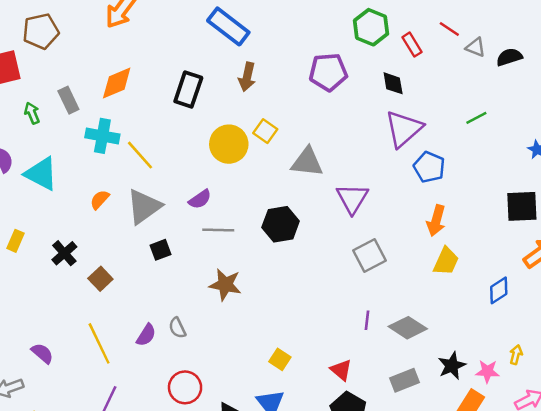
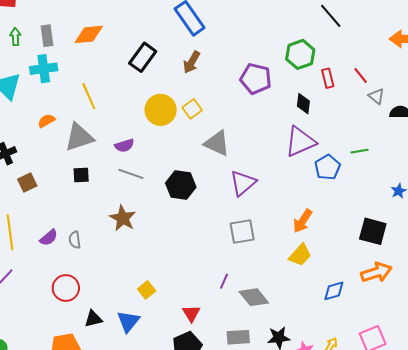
cyan cross: (102, 136) -> (44, 69), moved, turned -36
blue pentagon: (429, 167) -> (328, 167), moved

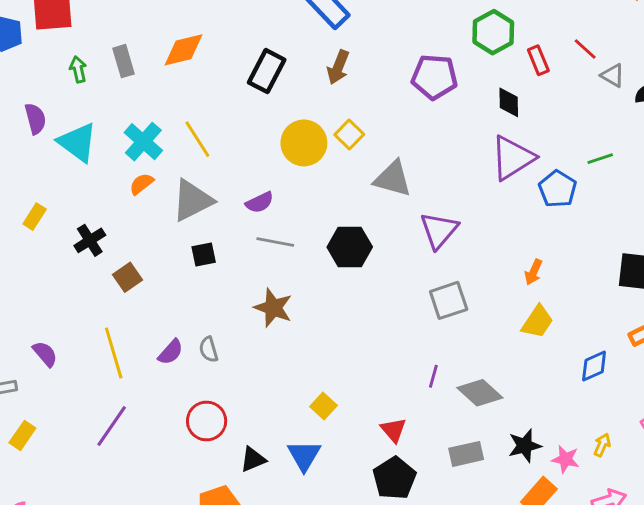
cyan cross: (44, 69) -> (143, 142), moved, turned -32
orange arrow: (303, 221) -> (534, 272), size x0.7

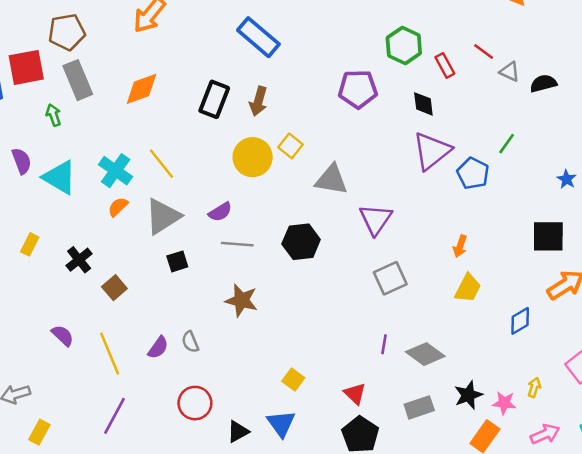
gray rectangle: (124, 61) -> (78, 80), moved, size x1.4
brown arrow: (338, 67) -> (258, 101), moved
green line: (600, 159) -> (507, 144), turned -30
purple semicircle: (45, 354) -> (63, 336), moved

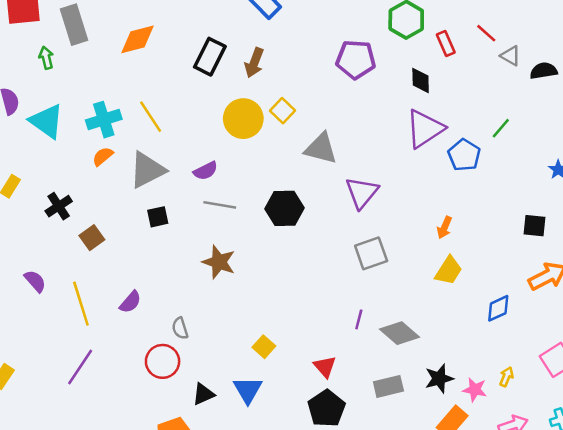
cyan cross: (116, 171) -> (104, 120), turned 32
black square: (548, 236) -> (534, 226), size x0.7
gray semicircle: (190, 342) -> (180, 328), moved

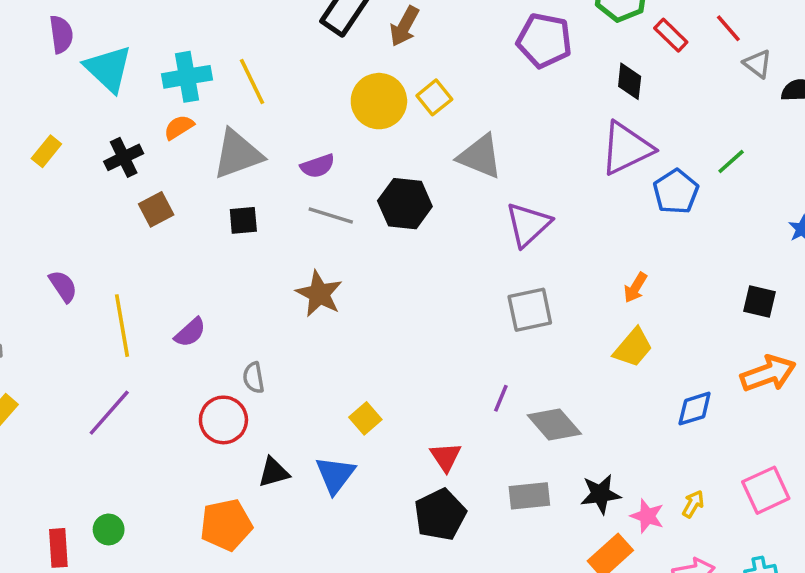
red rectangle: (446, 44) -> (671, 35), turned -30
black cross: (59, 206) -> (124, 157), moved
black hexagon: (284, 208) -> (405, 204), moved
brown square: (92, 238) -> (156, 209), moved

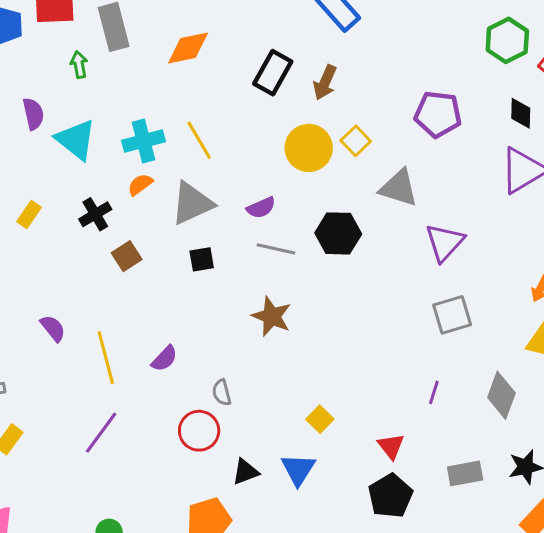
purple pentagon: (544, 40) -> (438, 114), moved
gray diamond: (554, 425) -> (501, 395), moved, turned 66

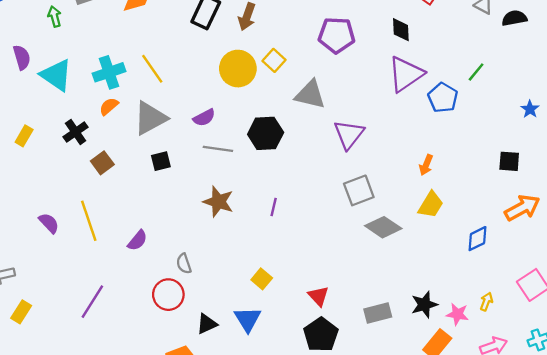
yellow line: (106, 358) -> (89, 221), moved
purple line: (434, 392) -> (274, 207), moved
gray diamond: (501, 395) -> (383, 227), moved, turned -72

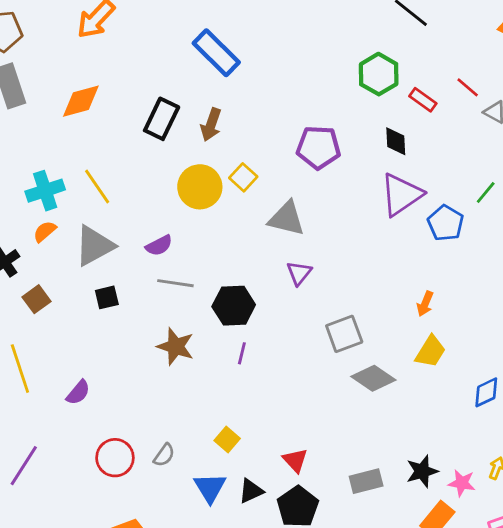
black hexagon: (266, 133) -> (234, 306), moved
purple triangle: (349, 134) -> (299, 273), moved, size x0.7
gray semicircle: (184, 264) -> (164, 455), moved, turned -126
black triangle: (207, 324) -> (251, 491), moved

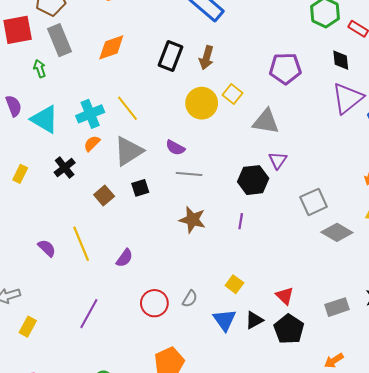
purple semicircle: (159, 246) -> (175, 148), turned 60
brown square: (37, 299) -> (104, 195), moved
black hexagon: (234, 306) -> (253, 180), moved

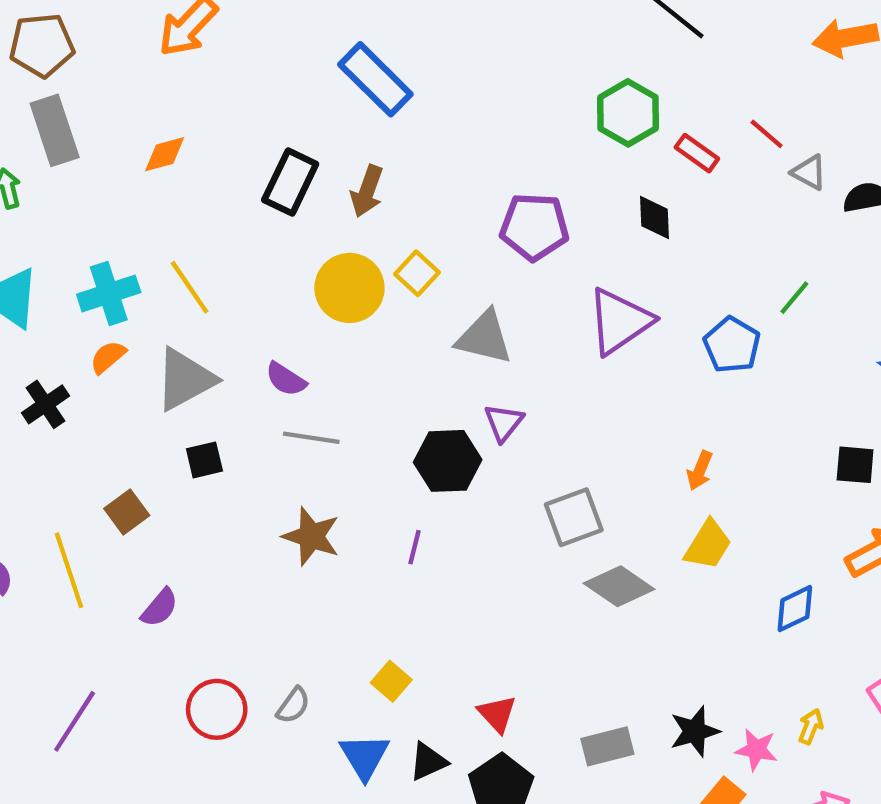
orange diamond: (111, 47) -> (165, 154), size x0.7
purple triangle: (348, 98) -> (620, 321), moved
brown square: (104, 195) -> (127, 512), moved

